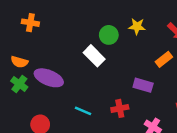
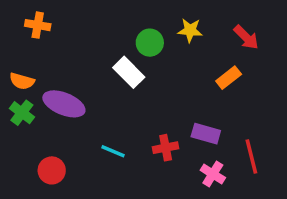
purple rectangle: (143, 85) -> (206, 134), moved

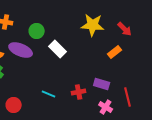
yellow star: (190, 30) -> (93, 25), size x1.6
green circle: (150, 43) -> (37, 31), moved
purple ellipse: (64, 104) -> (21, 50), moved

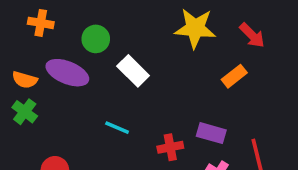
cyan line: (49, 94) -> (117, 128), moved

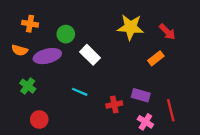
purple ellipse: (67, 73) -> (47, 56), turned -36
orange semicircle: (25, 80) -> (20, 50), moved
green cross: (25, 112) -> (28, 86), moved

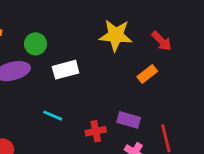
white rectangle: (90, 55) -> (66, 70), turned -60

